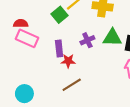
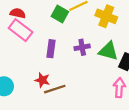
green square: (59, 15) -> (60, 14), turned -35
red star: (68, 61) -> (42, 80), moved

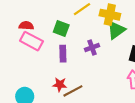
green square: (60, 14) -> (61, 29), moved
green triangle: (108, 51) -> (116, 30), moved, turned -42

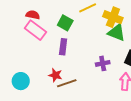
green triangle: (116, 30) -> (117, 33), turned 48
purple cross: (92, 47) -> (103, 63), moved

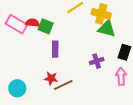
red semicircle: (33, 15) -> (32, 23), moved
green square: (65, 23) -> (46, 26), moved
pink rectangle: (35, 30) -> (16, 24), moved

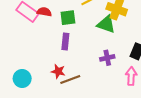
green square: (46, 26) -> (68, 18), moved, turned -35
green triangle: (107, 29) -> (106, 24), moved

